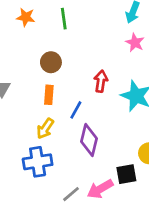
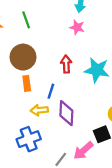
pink star: (135, 43) -> (77, 27), moved
brown circle: (51, 62) -> (23, 57), size x1.5
yellow arrow: (45, 129) -> (39, 110), moved, turned 63

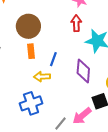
red arrow: (66, 64) -> (76, 23), moved
purple diamond: (66, 113) -> (83, 71), moved

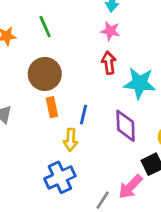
yellow arrow: (42, 77) -> (71, 140), turned -77

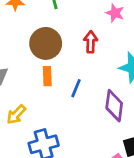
red arrow: (109, 63) -> (91, 42), moved
yellow arrow: (71, 140) -> (16, 114), moved, turned 30

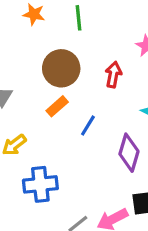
orange rectangle: (47, 76) -> (57, 106), turned 42

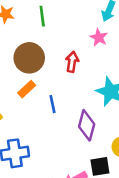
blue line: (88, 126) -> (52, 104), turned -42

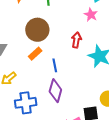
red arrow: (72, 62) -> (76, 40), moved
purple diamond: (87, 125) -> (55, 91), moved

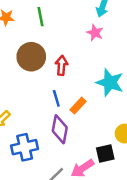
red arrow: (76, 40) -> (62, 65), moved
orange rectangle: (35, 54) -> (78, 106), moved

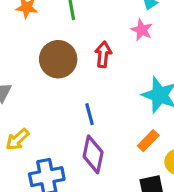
red arrow: (62, 65) -> (103, 54), moved
orange rectangle: (78, 106) -> (148, 141), moved

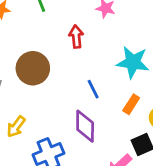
brown circle: (58, 59) -> (33, 68), moved
blue line: (89, 114) -> (93, 89), moved

